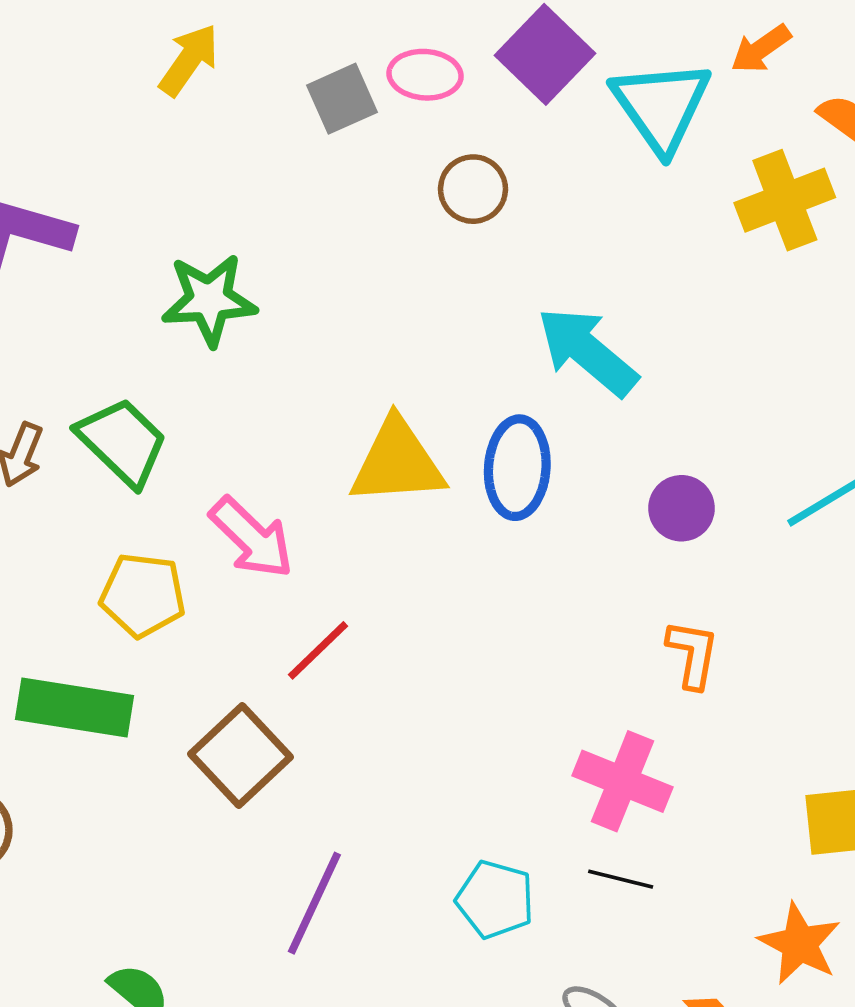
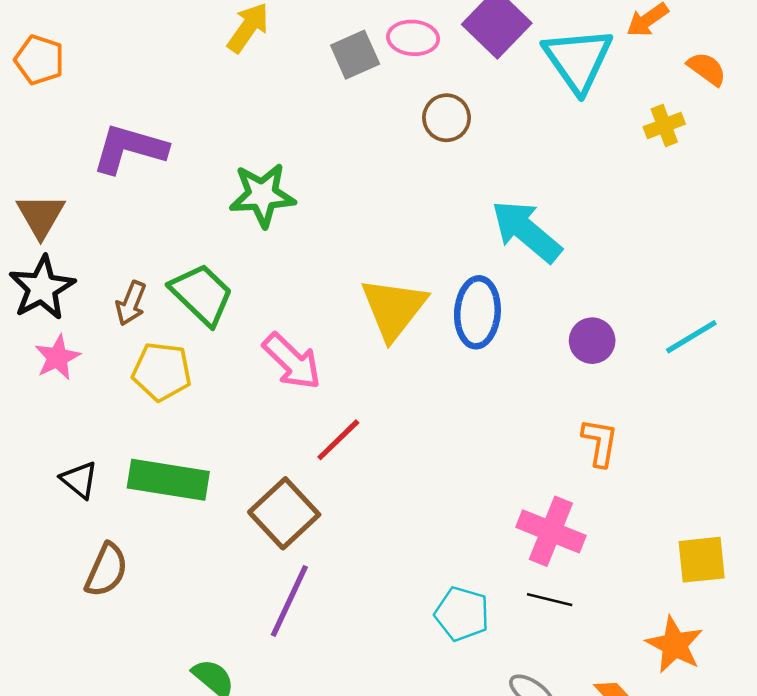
yellow cross: (785, 200) -> (664, 125), size x0.6
yellow triangle: (397, 462) -> (394, 308), turned -48
yellow pentagon: (143, 595) -> (162, 372), moved
purple line: (314, 903) -> (289, 601), moved

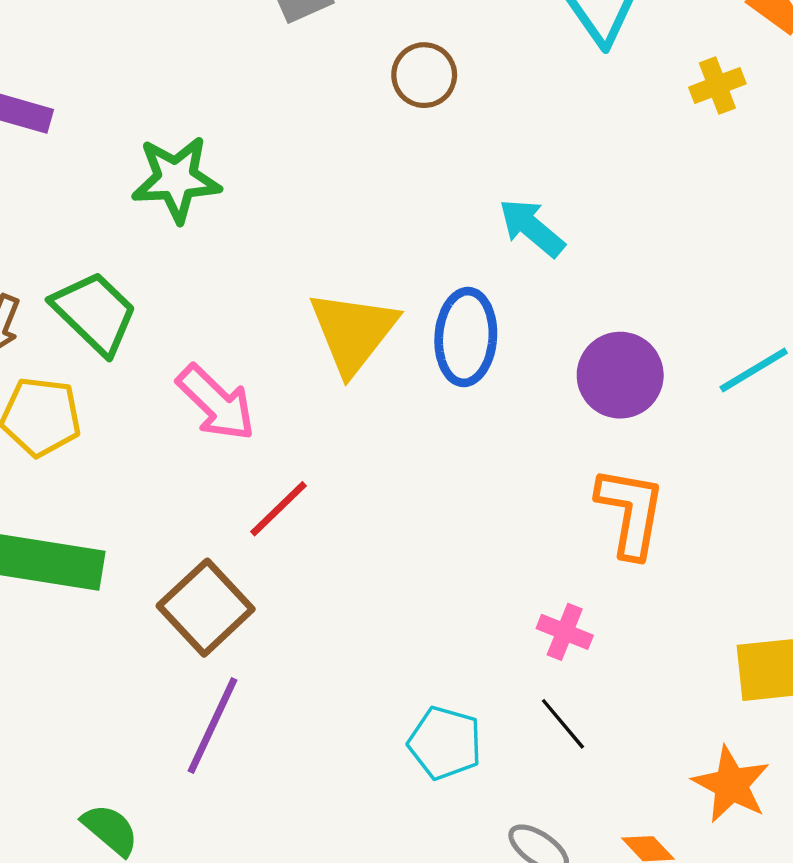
cyan arrow: (526, 231) -> (532, 228), size x0.7
purple circle: (592, 341) -> (620, 375), size x1.4
orange L-shape: (600, 442) -> (631, 512), size x1.4
pink cross: (551, 531) -> (565, 632), size x0.6
black line: (550, 600) -> (563, 724), turned 36

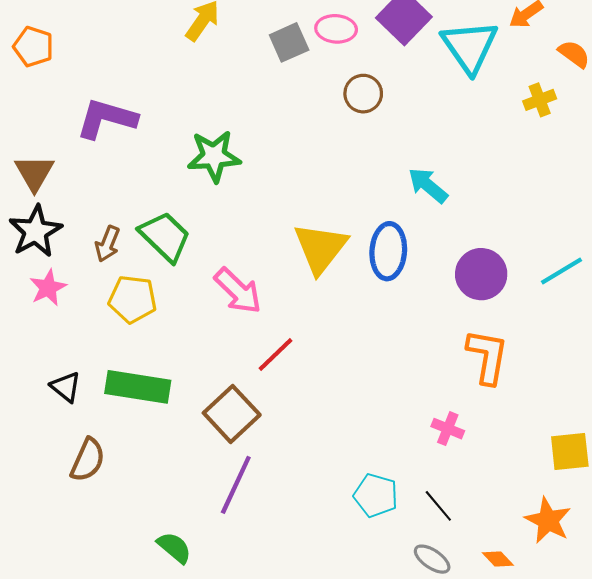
black line: (563, 724) -> (438, 506), moved

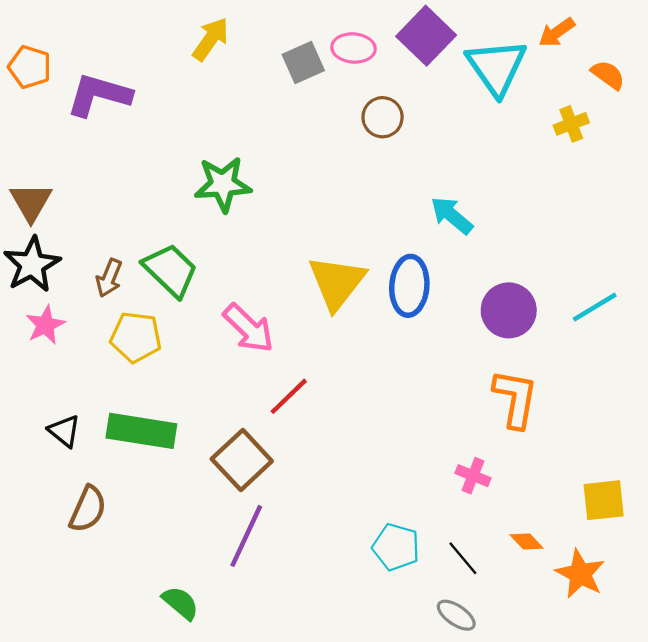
purple L-shape: (106, 119) -> (99, 95), moved
orange diamond: (498, 559) -> (527, 541), moved

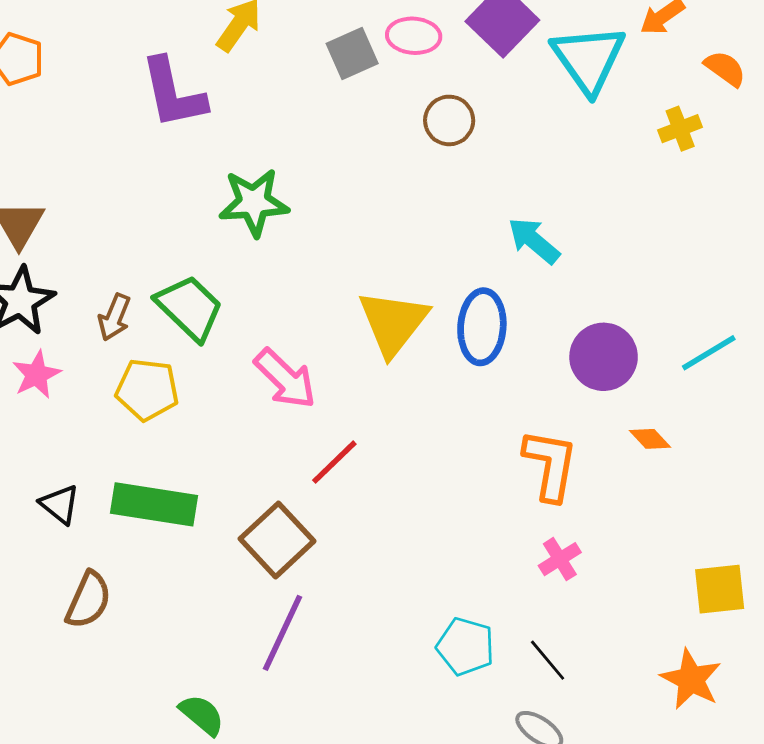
purple L-shape: (99, 95) -> (173, 93), moved, turned -118
orange L-shape: (515, 399) -> (550, 465), moved
pink cross: (473, 476) -> (560, 559), turned 36
orange diamond: (527, 541) -> (650, 439), moved

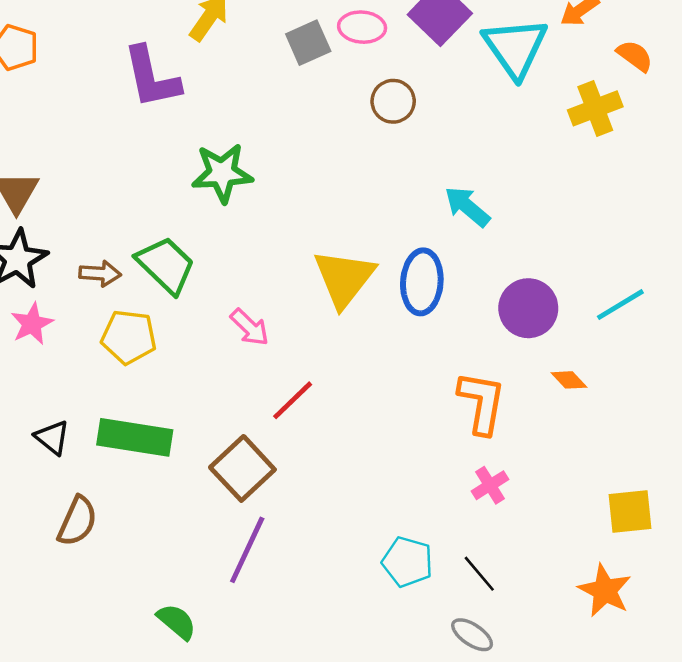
yellow cross: (680, 129) -> (595, 108), size x1.4
brown arrow: (114, 317) -> (100, 274), turned -108
pink arrow: (285, 379) -> (250, 327), size x0.7

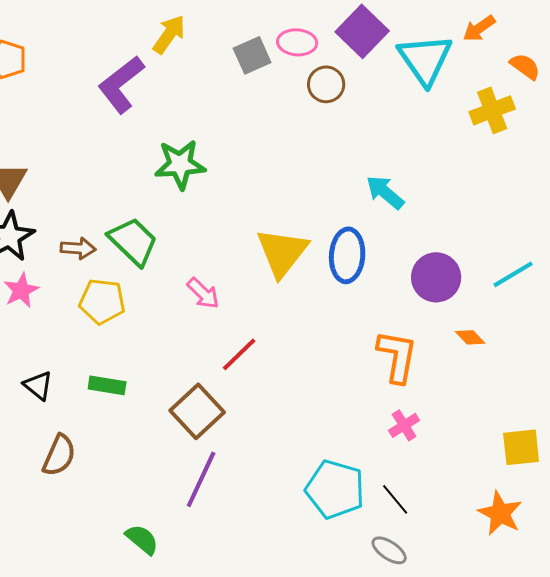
purple L-shape: (152, 77) -> (121, 84), turned 64
brown circle: (393, 101) -> (326, 84), moved
green rectangle: (135, 437) -> (107, 385), size x0.6
cyan pentagon: (407, 562) -> (335, 489), size x1.4

